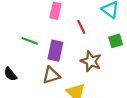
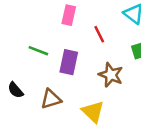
brown triangle: (51, 75) -> (51, 99), moved

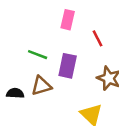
black semicircle: (15, 90) -> (15, 93), turned 133
brown triangle: (51, 99) -> (41, 86), moved

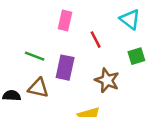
brown triangle: (41, 86) -> (38, 88), turned 30

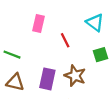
purple rectangle: (65, 68) -> (47, 79), moved

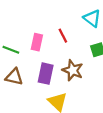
pink rectangle: (38, 24) -> (37, 42), moved

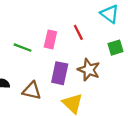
brown triangle: (14, 77) -> (32, 91), moved

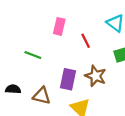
pink rectangle: (50, 39) -> (59, 26), moved

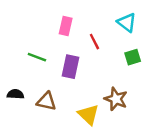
brown star: (96, 76) -> (116, 99), moved
purple rectangle: (68, 79) -> (70, 67), moved

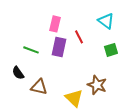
purple rectangle: (70, 67) -> (59, 47), moved
black semicircle: (15, 94) -> (18, 73), moved, turned -128

